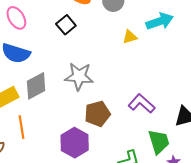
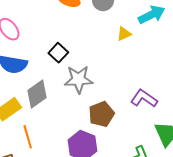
black square: (66, 25) -> (58, 53), moved

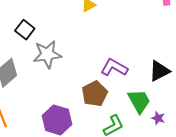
brown pentagon: (101, 114) -> (95, 94), moved

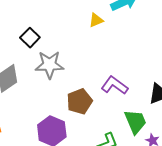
brown pentagon: (95, 94) -> (80, 101), moved

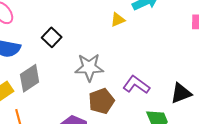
gray star: (50, 65) -> (89, 67), moved

